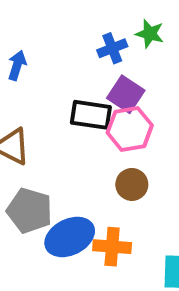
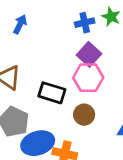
black rectangle: (91, 115) -> (52, 93), moved

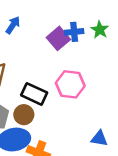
purple square: (89, 54) -> (58, 38), moved
brown circle: (84, 115) -> (24, 115), moved

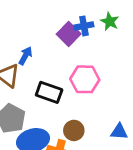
blue arrow: (13, 25) -> (25, 56), moved
brown circle: (24, 115) -> (74, 130), moved

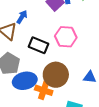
brown circle: (74, 130) -> (56, 75), size x1.6

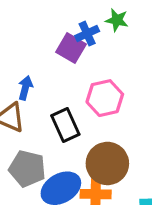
black rectangle: (38, 45) -> (65, 125), turned 60

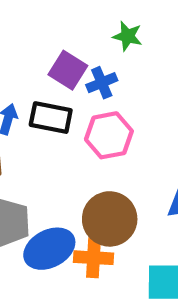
blue cross: (87, 34) -> (102, 83), moved
black rectangle: (65, 125) -> (51, 118), moved, turned -56

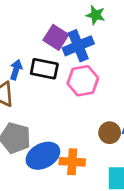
blue cross: (102, 83) -> (78, 46), size x1.5
brown circle: (110, 219) -> (110, 133), moved, size x0.6

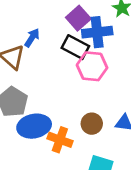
black rectangle: (44, 69) -> (75, 47), moved
brown circle: (110, 133) -> (92, 124), moved

